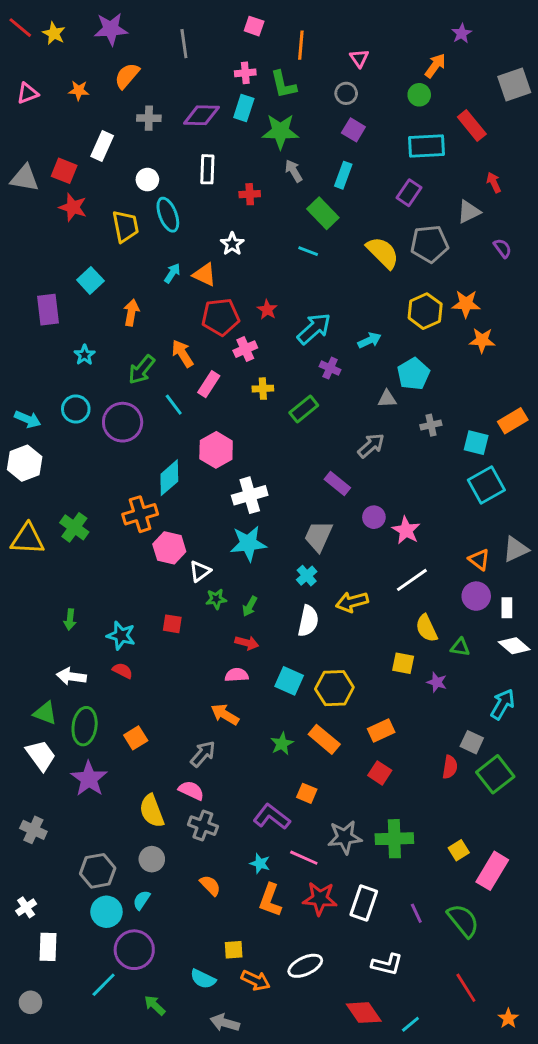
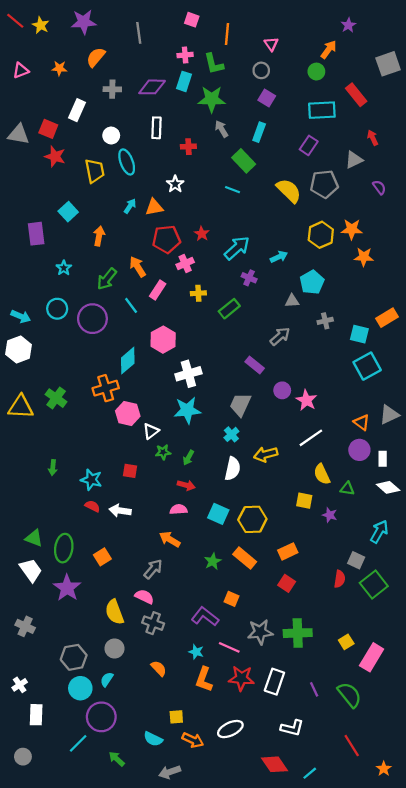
orange triangle: (204, 275) -> (154, 207), turned -36
white arrow: (71, 676) -> (120, 511), moved
gray arrow: (225, 1023) -> (170, 772), turned -35

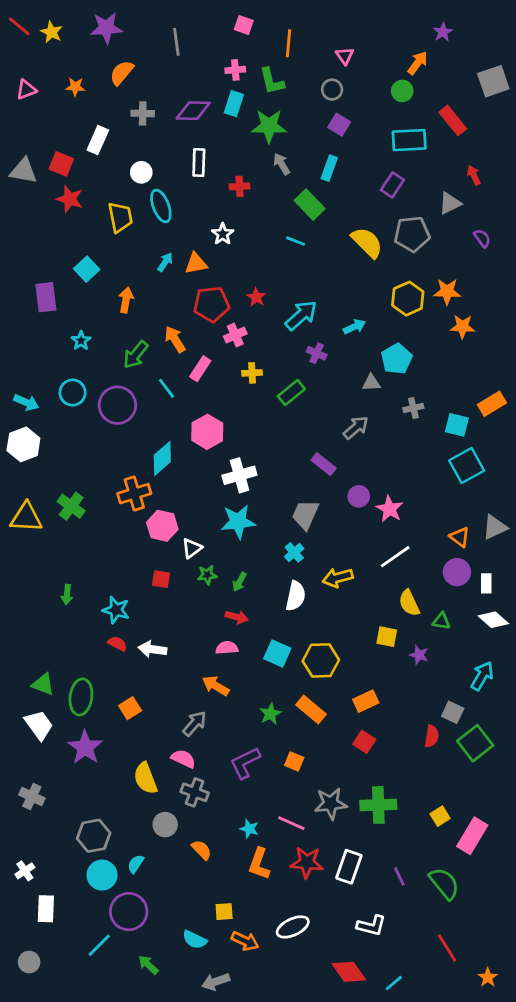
red square: (130, 471) -> (161, 579), moved
purple L-shape: (205, 616) -> (245, 763), moved, turned -64
gray circle: (115, 648) -> (165, 825), moved

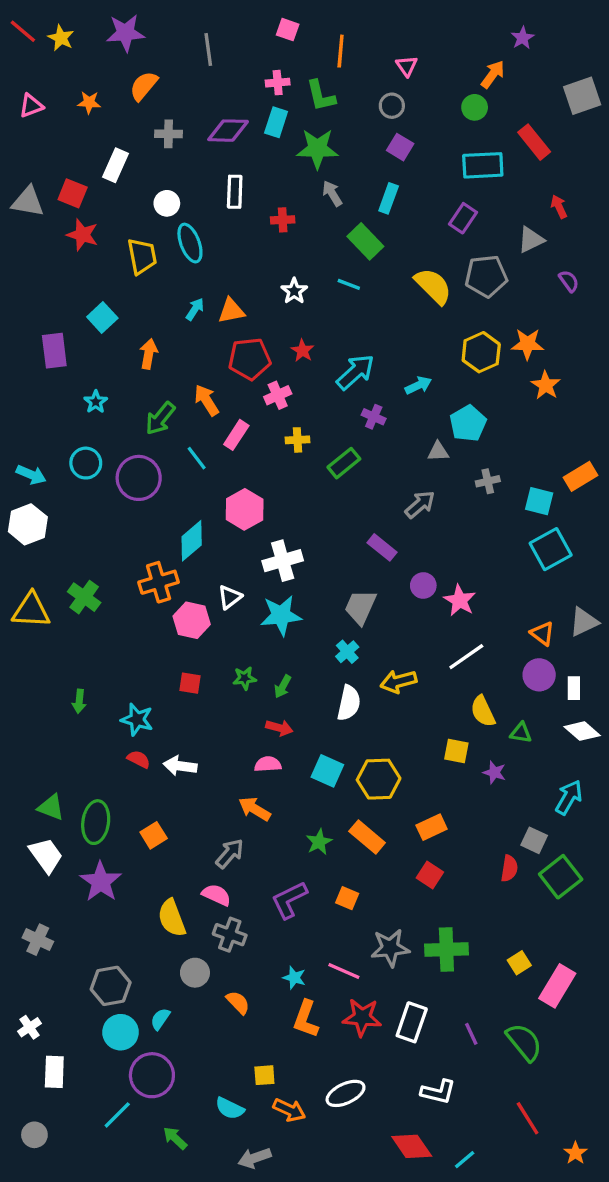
white star: (223, 234) -> (294, 291), moved
orange star: (462, 327) -> (546, 385), turned 30
white triangle: (192, 548) -> (230, 597), moved

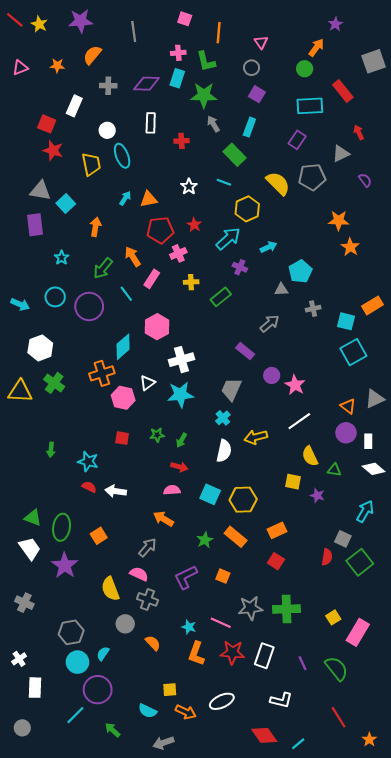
gray triangle: (28, 202) -> (40, 191), moved
yellow hexagon: (481, 352) -> (247, 209), moved
white hexagon: (28, 524) -> (40, 348), moved

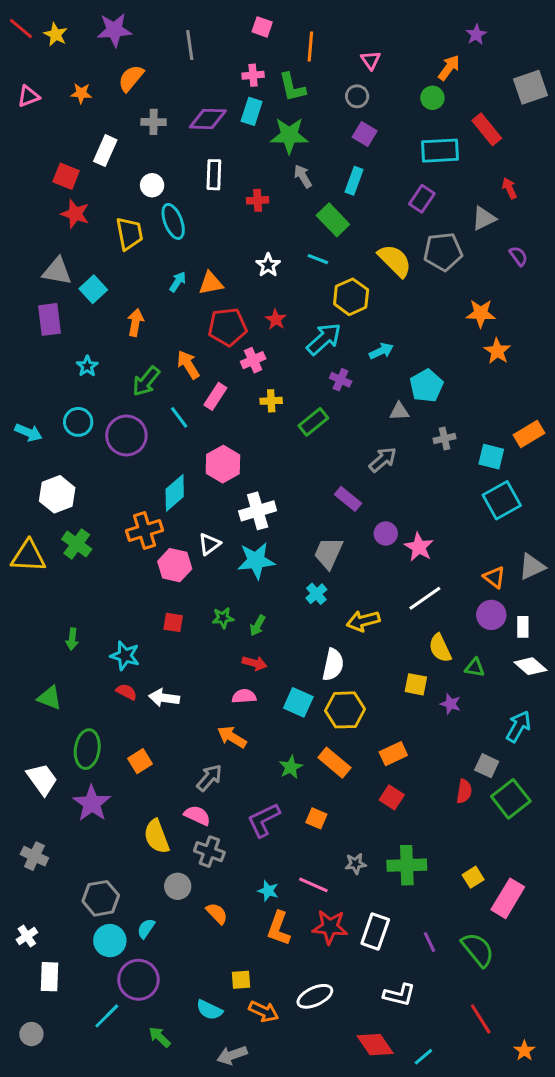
white semicircle: (224, 451) -> (333, 665), moved
green triangle: (33, 518) -> (50, 698), moved
gray star: (250, 608) -> (356, 864), size x0.6

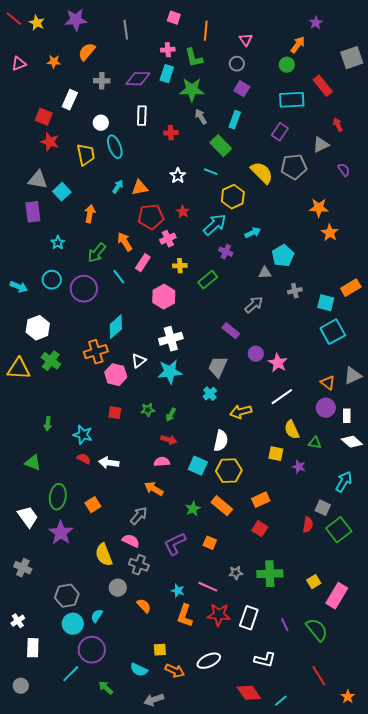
pink hexagon: (223, 464) -> (164, 297), moved

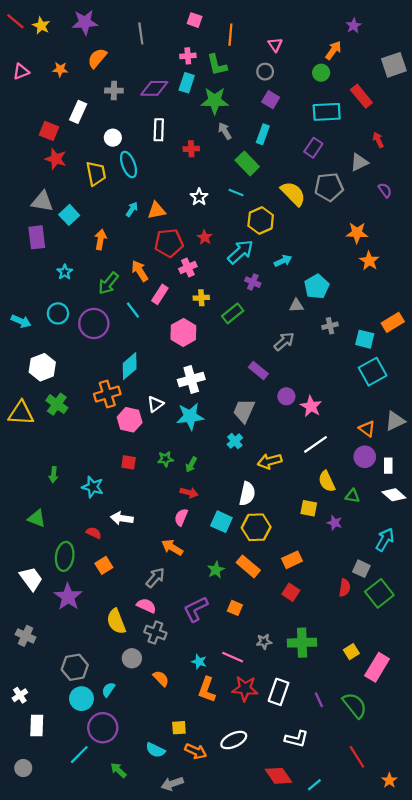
red semicircle: (84, 459) -> (94, 533), moved
pink semicircle: (162, 462) -> (181, 517), turned -63

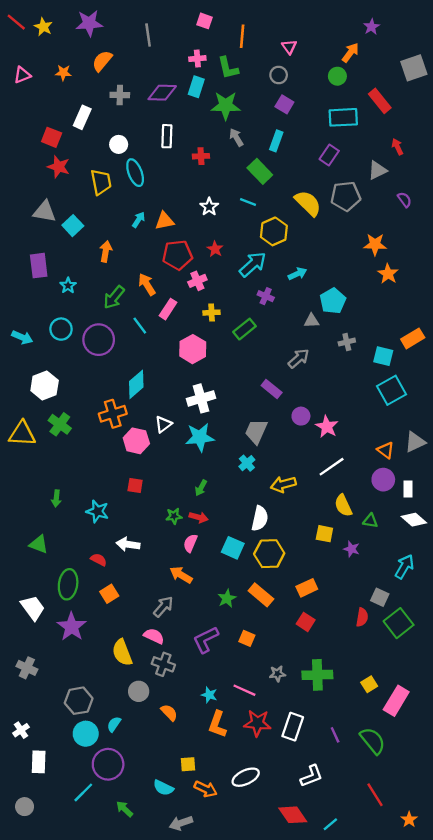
purple rectangle: (37, 237) -> (39, 266), moved
green star: (165, 459) -> (174, 516), moved
white L-shape: (296, 739) -> (312, 776), turned -35

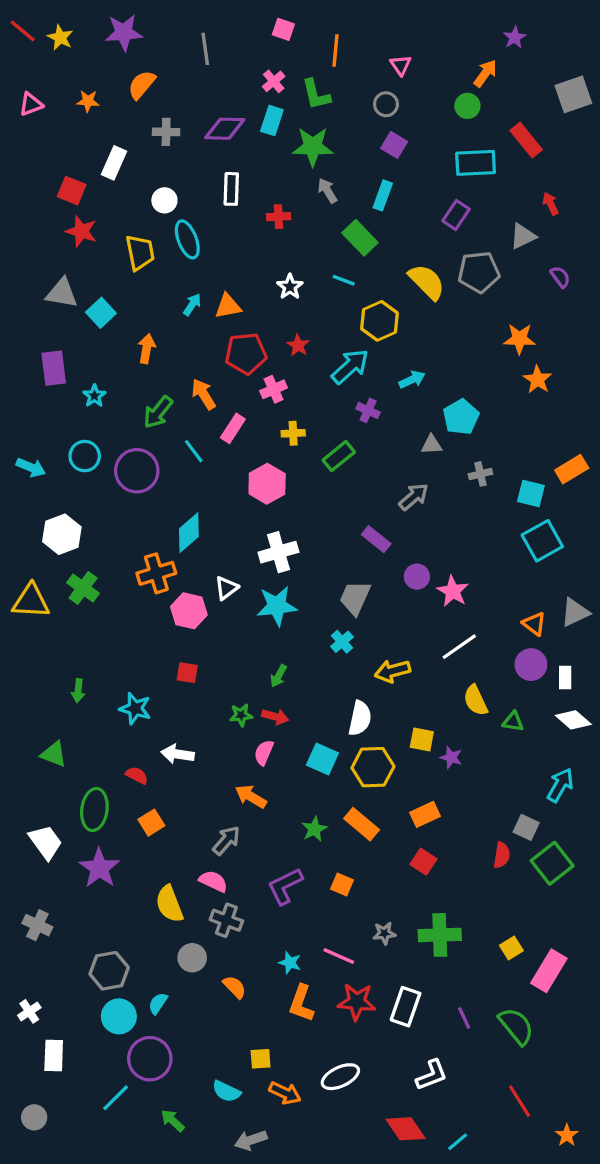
pink cross: (197, 59) -> (274, 81), turned -35
yellow square: (324, 534) -> (422, 739), moved
purple star: (352, 549) -> (451, 757), moved

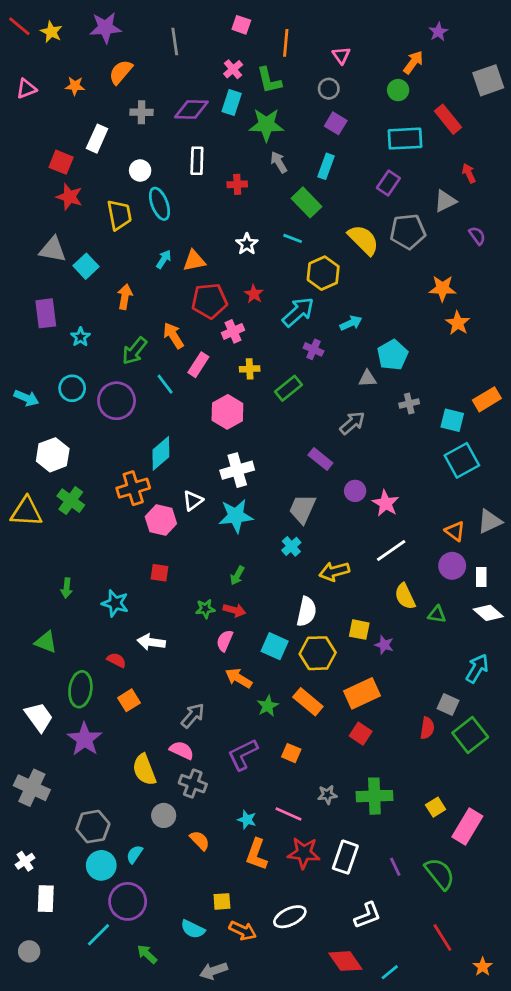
orange arrow: (251, 796) -> (239, 678), moved
orange rectangle: (425, 814) -> (362, 693), size x1.4
gray cross: (37, 925) -> (32, 788), size x1.4

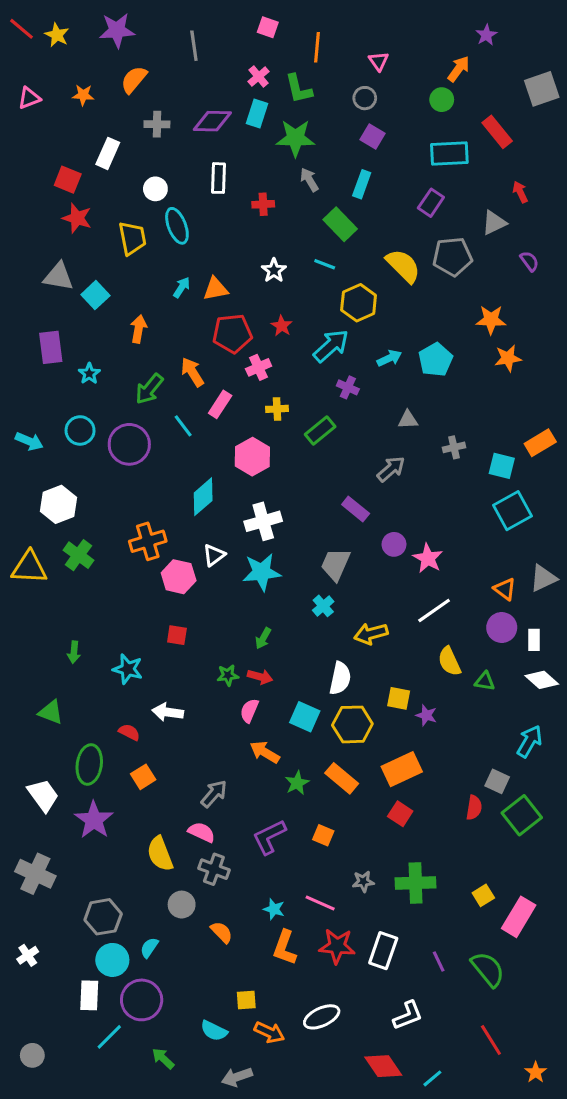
orange star: (458, 323) -> (508, 358), turned 30
cyan pentagon: (393, 355) -> (436, 360), moved
cyan diamond: (161, 453) -> (203, 497), moved
white rectangle: (46, 899) -> (89, 995), moved

